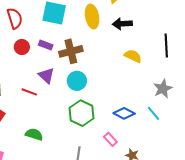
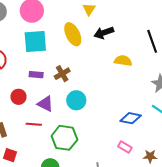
red circle: (22, 47) -> (19, 97), moved
brown cross: (71, 51) -> (62, 74), size x0.7
green hexagon: (81, 113) -> (64, 138), moved

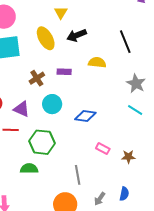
purple rectangle: (36, 75) -> (64, 72), moved
blue diamond: (131, 118) -> (85, 116), moved

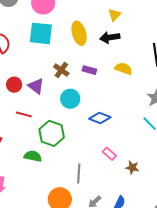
yellow triangle: (61, 13) -> (114, 15), moved
brown cross: (37, 78) -> (61, 70), turned -35
purple triangle: (22, 109) -> (36, 86), moved

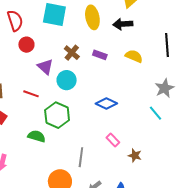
red circle: (14, 85) -> (26, 45), moved
cyan circle: (70, 99) -> (67, 80), moved

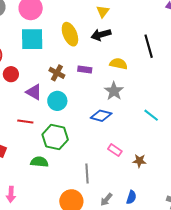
gray star: (164, 88) -> (114, 91), moved

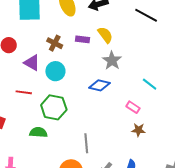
black line: (149, 46) -> (146, 15), turned -45
yellow semicircle: (119, 64) -> (105, 35), moved, turned 42
pink rectangle: (115, 150) -> (133, 107), moved

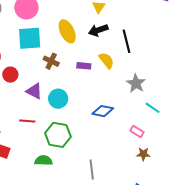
black line: (146, 15) -> (126, 41), moved, turned 50
brown cross: (55, 43) -> (51, 61), moved
gray star: (112, 61) -> (136, 83), moved

